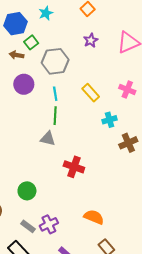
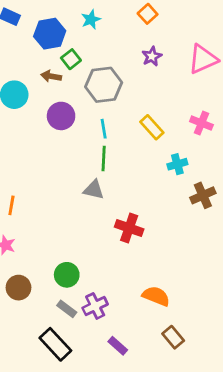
green circle: (27, 191) -> (67, 275), moved

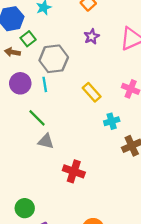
cyan line: (104, 129) -> (45, 84), moved
green line: (104, 158) -> (37, 118), moved, turned -48

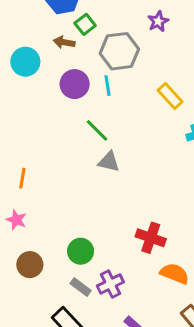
purple star: (92, 37) -> (158, 21), moved
red cross: (74, 171) -> (151, 238), moved

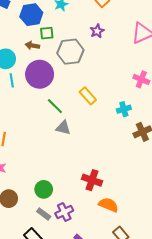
green square: (85, 24) -> (47, 33), turned 32
purple circle: (75, 84) -> (40, 74), size x1.4
cyan line: (107, 86) -> (12, 80), moved
yellow rectangle: (170, 96) -> (88, 96), moved

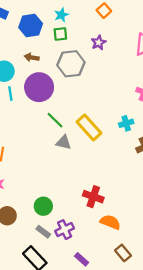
green square: (47, 33) -> (60, 34), moved
yellow rectangle: (88, 96) -> (89, 128), moved, size x1.4

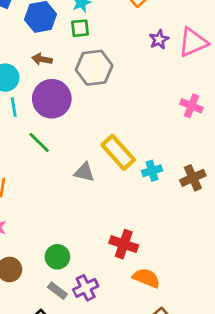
purple star: (99, 43) -> (159, 39), moved
green line: (55, 120) -> (39, 142), moved
cyan cross: (126, 123) -> (152, 171), moved

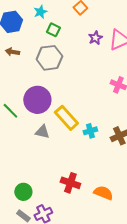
green square: (80, 28) -> (53, 30), moved, turned 32
purple circle: (52, 99) -> (37, 100), moved
orange semicircle: (146, 278) -> (103, 193), moved

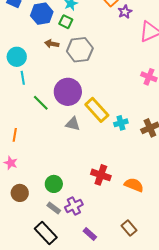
green square: (53, 30) -> (66, 22), moved
purple star: (95, 38) -> (125, 12), moved
brown arrow: (12, 52) -> (52, 44), moved

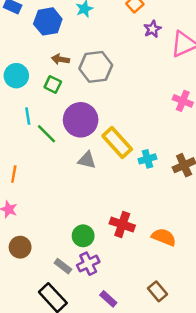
purple star: (125, 12) -> (152, 29), moved
green square: (66, 22) -> (53, 84), moved
cyan line: (23, 78) -> (28, 116), moved
green circle: (54, 184) -> (83, 236), moved

